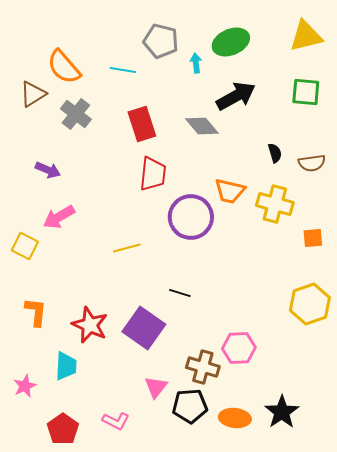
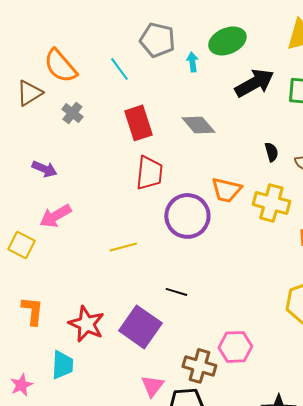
cyan line: (123, 70) -> (119, 69), turned 45
black arrow: (236, 96) -> (254, 83), moved
gray cross: (76, 114) -> (72, 113), size x0.7

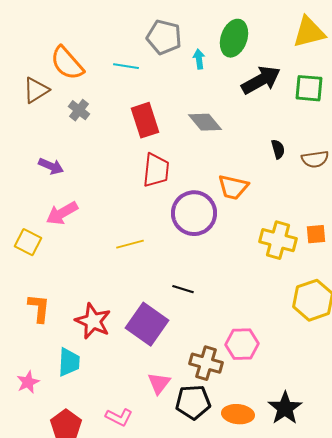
green ellipse: (227, 41) -> (234, 38), turned -48
cyan line: (119, 69) -> (126, 66), turned -45
yellow cross: (271, 203) -> (278, 240), moved

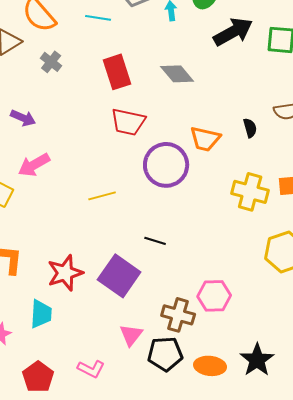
black semicircle: (278, 149) -> (250, 128), moved
red trapezoid: (156, 170) -> (128, 122), turned 96
red star: (93, 321) -> (65, 273), turned 30

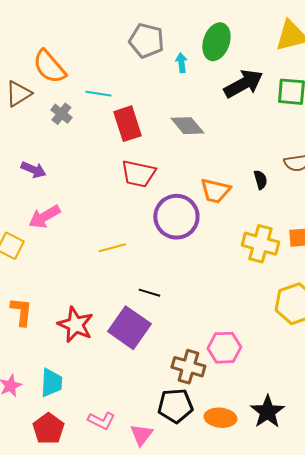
cyan line: (98, 18) -> (98, 94), moved
black line: (155, 241) -> (149, 293), moved
red star: (65, 273) -> (75, 325), turned -30
cyan trapezoid: (41, 314) -> (51, 383), moved
pink triangle: (131, 335) -> (141, 435), moved

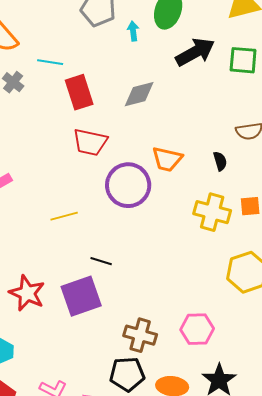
gray diamond: (187, 126) -> (139, 94), turned -64
black semicircle: (260, 180) -> (220, 161), moved
purple square: (129, 328) -> (81, 296), turned 36
pink hexagon: (224, 348) -> (197, 329), moved

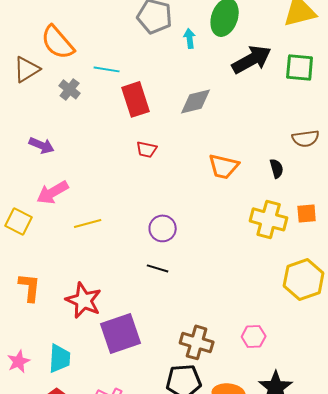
red trapezoid: (90, 142) -> (147, 149), size x0.6
purple circle: (128, 185) -> (163, 228), moved, size x0.6
yellow line: (64, 216) -> (88, 223), moved
purple square: (81, 296) -> (121, 333), moved
pink hexagon: (197, 329) -> (254, 336), size x0.7

